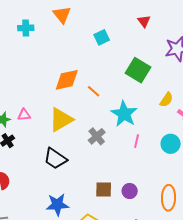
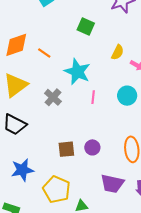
green square: (138, 70) -> (86, 27), size x0.7

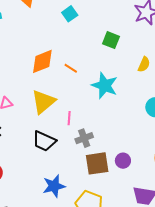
gray cross: (53, 97) -> (84, 138), moved, turned 30
pink line: (93, 97) -> (69, 118), moved
brown square: (66, 149) -> (97, 163), size x1.4

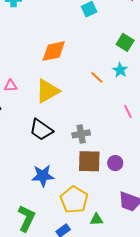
orange line: (71, 68) -> (97, 77), moved
cyan star: (105, 85) -> (120, 70), moved, size x0.6
pink line: (69, 118) -> (128, 111), moved, turned -40

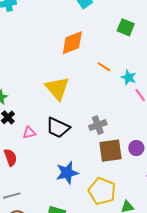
orange diamond: (54, 51) -> (72, 43), moved
cyan star: (120, 70) -> (129, 77), moved
pink triangle: (11, 86) -> (29, 133), moved
yellow triangle: (47, 91) -> (57, 88), turned -32

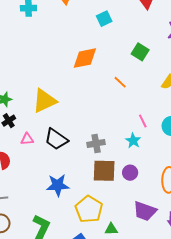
orange line: (104, 67) -> (120, 82), moved
cyan star: (129, 77) -> (133, 141), moved
yellow triangle: (57, 88) -> (44, 101), moved, turned 36

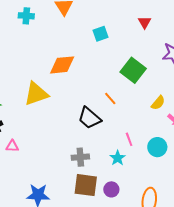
green square: (140, 52) -> (133, 70), size x1.4
orange diamond: (85, 58) -> (62, 65), moved
yellow triangle: (44, 101) -> (36, 94), moved
black trapezoid: (56, 139) -> (90, 118), moved

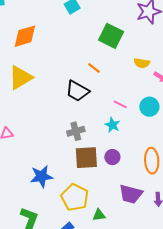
orange diamond: (62, 65) -> (25, 36), moved
yellow semicircle: (158, 103) -> (142, 63), turned 70
pink line: (129, 139) -> (120, 104), turned -32

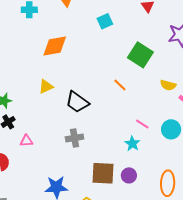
yellow triangle: (20, 78) -> (46, 87), size x0.6
black trapezoid: (77, 91) -> (77, 102), moved
gray cross: (76, 131) -> (75, 138), moved

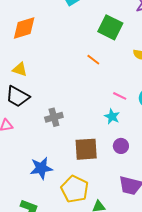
yellow triangle: (46, 87) -> (20, 69), turned 49
black trapezoid: (77, 102) -> (18, 97), moved
purple circle: (129, 175) -> (121, 146), moved

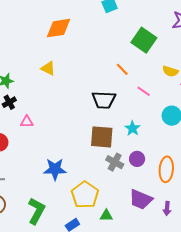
pink line: (120, 96) -> (144, 91), moved
black trapezoid: (18, 97) -> (104, 100), moved, turned -35
gray cross: (54, 117) -> (115, 162), moved, turned 36
brown square: (86, 149) -> (102, 137), moved

